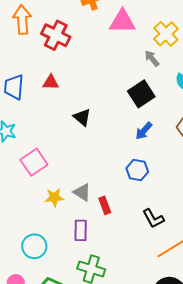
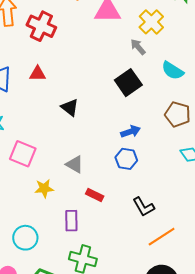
blue arrow: (144, 131) -> (131, 132), moved, turned -150
pink square: (34, 162) -> (23, 154), turned -32
gray triangle: (82, 192) -> (75, 164), moved
red rectangle: (105, 205) -> (95, 195), turned -42

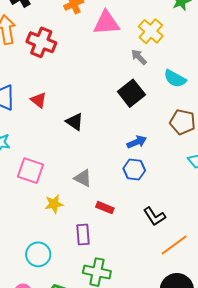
red triangle: (37, 74) -> (39, 100), moved, turned 42

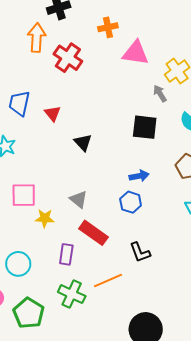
black square: (131, 93) -> (145, 127), turned 32
pink square: (31, 171) -> (24, 195), moved, turned -32
red rectangle: (105, 208) -> (94, 233), size x1.6
orange line: (174, 245) -> (108, 280), moved

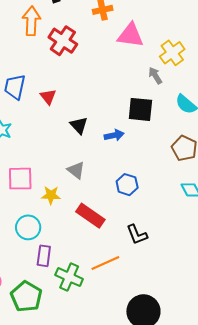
blue arrow: (139, 176) -> (114, 135), moved
gray triangle: (79, 199) -> (76, 170), moved
yellow star: (45, 218) -> (51, 195), moved
purple rectangle: (66, 254) -> (44, 256), moved
cyan circle: (18, 264) -> (28, 227), moved

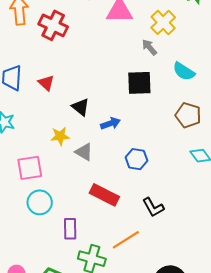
blue arrow: (114, 135) -> (110, 123), moved
yellow star: (51, 195) -> (60, 136), moved
cyan circle: (28, 227) -> (40, 202), moved
purple rectangle: (44, 256) -> (70, 229), moved

